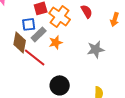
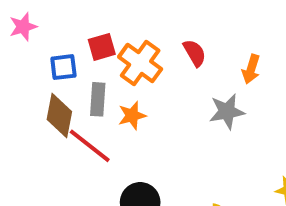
blue square: (29, 24) -> (63, 67), moved
gray rectangle: (39, 34) -> (98, 99), turned -42
gray star: (96, 49) -> (227, 111), moved

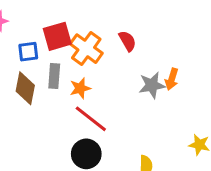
red square: (102, 47) -> (57, 36), size x1.4
orange arrow: (251, 69) -> (172, 79), moved
red line: (90, 146) -> (91, 119), moved

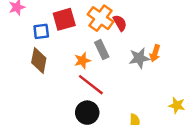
orange cross: (86, 49) -> (101, 18), moved
gray rectangle: (54, 76) -> (102, 50), moved, turned -30

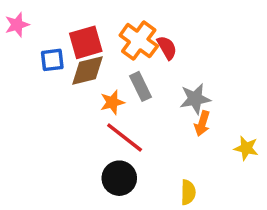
orange arrow: (155, 53) -> (202, 123), moved
brown diamond: (39, 60) -> (88, 71), moved, turned 65
yellow star: (177, 105) -> (246, 148), moved

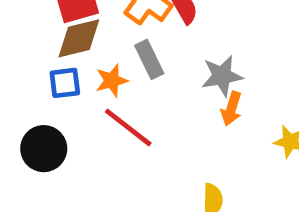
blue square: (52, 60) -> (65, 83), moved
black circle: (119, 178) -> (44, 149), moved

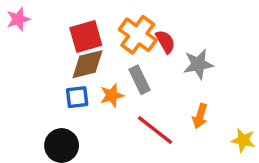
gray star: (222, 76) -> (198, 64), moved
red line: (128, 127) -> (155, 130), moved

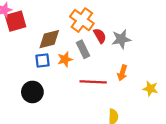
red square: (86, 36) -> (16, 21), moved
red semicircle: (165, 42) -> (100, 36), moved
red line: (155, 130) -> (93, 82), turned -35

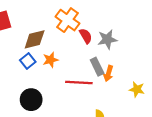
gray rectangle: (83, 49) -> (97, 67), moved
blue square: (43, 61) -> (28, 61), turned -32
black circle: (32, 92) -> (31, 100), moved

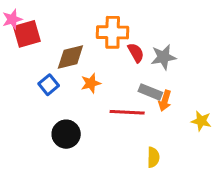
orange cross: (67, 20) -> (113, 32), turned -35
blue square: (28, 61) -> (49, 85), moved
gray rectangle: (97, 67) -> (150, 92), turned -42

